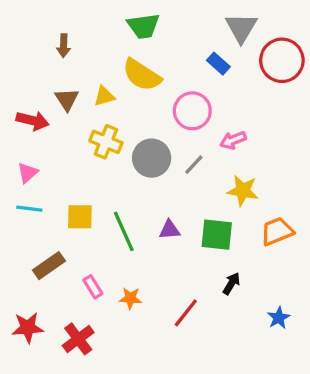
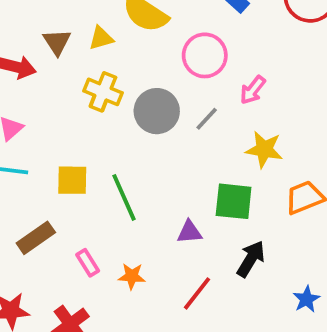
pink arrow: (233, 140) -> (253, 90), turned -30
purple triangle: (169, 230) -> (189, 232), moved
black arrow: (231, 284) -> (251, 259), size x1.4

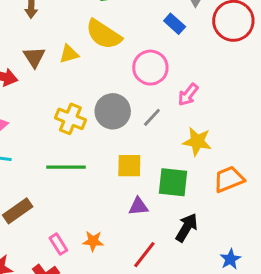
yellow cross: (103, 92) -> (70, 119), moved
yellow square: (72, 180) -> (129, 166), moved
green line: (124, 197) -> (66, 167), moved, turned -66
pink rectangle: (88, 263) -> (58, 244), moved

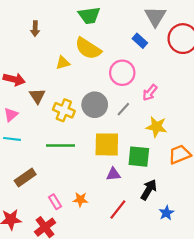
brown triangle: (34, 57) -> (37, 96), moved
yellow square: (129, 166) -> (107, 144), size x1.4
blue star: (230, 259) -> (166, 213), moved

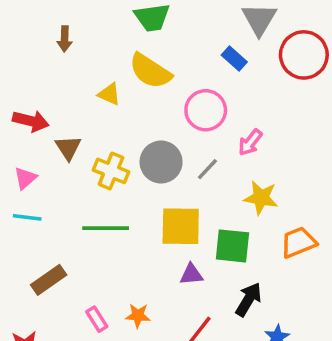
yellow triangle: (63, 63) -> (109, 94), turned 40

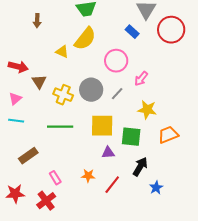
yellow semicircle: (150, 71) -> (85, 39), turned -85
orange star: (138, 316) -> (88, 176), moved

